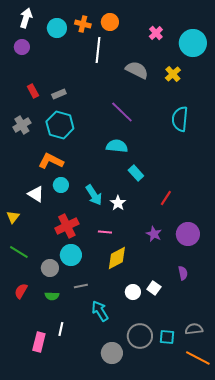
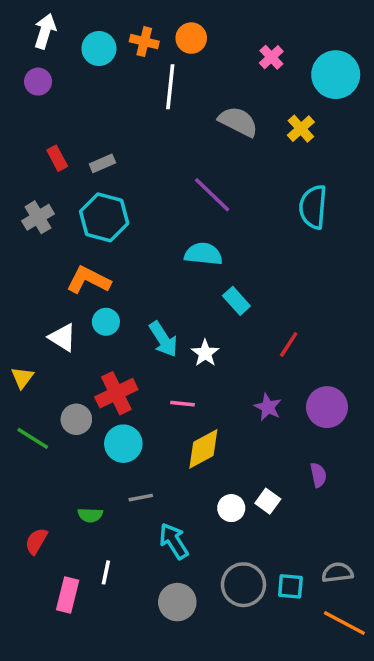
gray circle: (50, 268) -> (76, 419), moved
red semicircle: (21, 291) -> (36, 541), moved
gray circle: (112, 353) -> (177, 602), moved

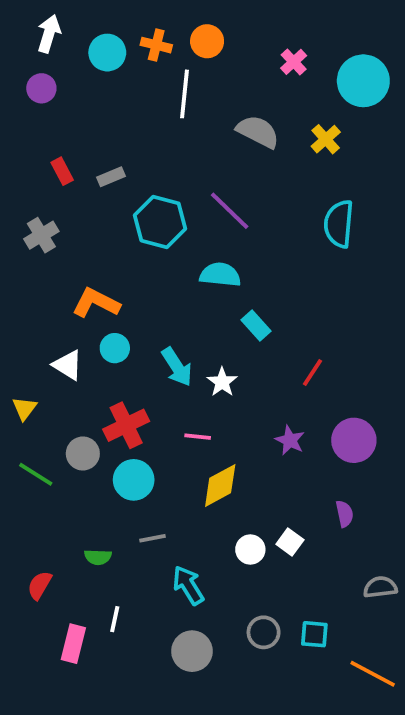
cyan hexagon: (104, 217) -> (160, 222), moved
gray semicircle: (337, 572) -> (380, 587), moved
gray circle: (243, 585) -> (264, 632), size x0.7

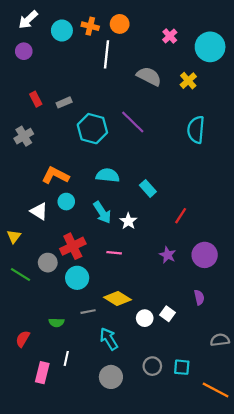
white arrow: (49, 34) -> (28, 20), turned -150
cyan semicircle: (220, 275) -> (108, 175), moved
yellow diamond: (220, 486) -> (117, 299), moved, turned 60

